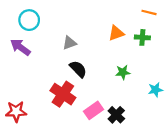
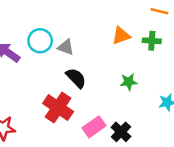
cyan circle: (29, 20) -> (40, 41), moved
gray triangle: (69, 43) -> (66, 47), turned 40

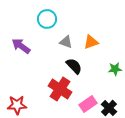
orange triangle: (121, 36) -> (91, 42), moved
cyan circle: (40, 41) -> (47, 19), moved

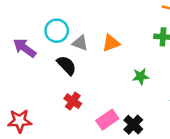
cyan circle: (47, 19) -> (57, 31), moved
black semicircle: (74, 66) -> (67, 65), moved
red cross: (60, 89) -> (73, 101), size x0.6

